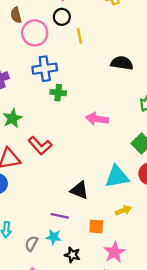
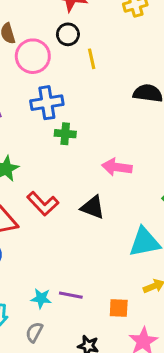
black triangle: (79, 190) -> (93, 207), moved
cyan star: (54, 237) -> (41, 298), moved

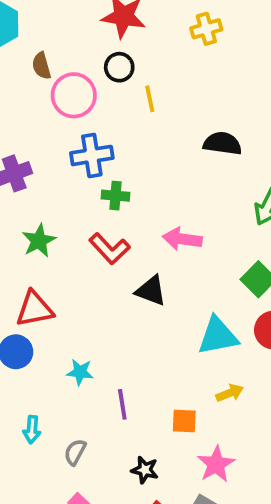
red L-shape: (43, 204) -> (110, 249), moved
purple line: (71, 295) -> (122, 404), turned 70
cyan star: (41, 298) -> (80, 372), moved

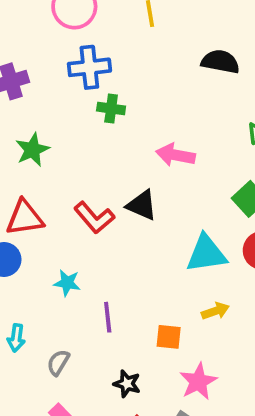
red L-shape: (110, 249) -> (94, 218), moved

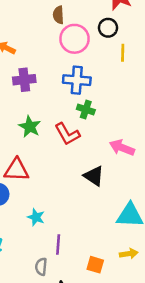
green star: (32, 150) -> (30, 127), turned -30
red L-shape: (94, 218) -> (67, 134), moved
gray semicircle: (58, 363) -> (41, 267), moved, turned -36

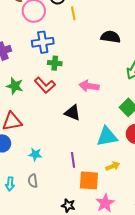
purple line: (58, 244) -> (73, 160), moved
orange square: (95, 265) -> (89, 180), size x1.5
gray semicircle: (41, 267) -> (33, 181), moved

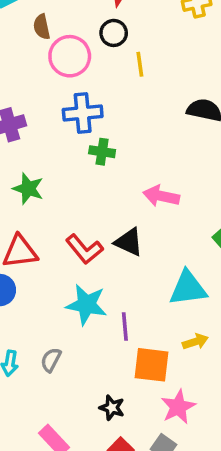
red L-shape: (45, 85) -> (84, 249), moved
cyan star: (35, 154) -> (86, 305), moved, size x1.6
gray semicircle: (33, 181) -> (51, 360), turned 32

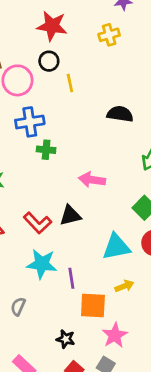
black triangle: (129, 242) -> (70, 215), turned -35

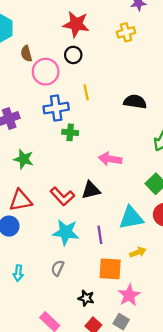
yellow line: (70, 83) -> (86, 92), moved
purple line: (71, 278) -> (100, 235), moved
gray semicircle: (18, 306) -> (57, 268), moved

